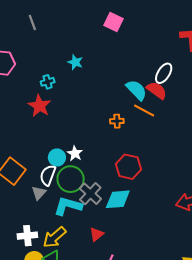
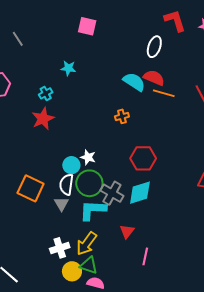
pink square: (114, 22) -> (87, 26), moved
white ellipse: (164, 73) -> (154, 47), moved
red star: (39, 106) -> (43, 119), turned 30
orange line: (144, 111) -> (164, 93), moved

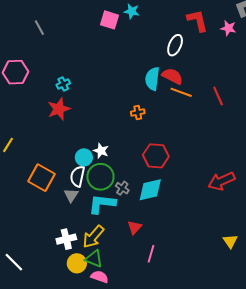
cyan star: (68, 68) -> (132, 11), moved
cyan semicircle: (134, 82) -> (152, 79), turned -120
gray cross: (112, 193) -> (122, 188), size x0.6

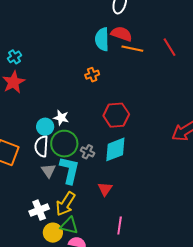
gray triangle: (71, 195) -> (48, 171), moved
cyan L-shape: (102, 204) -> (70, 170), turned 104
pink line: (151, 254) -> (120, 225), moved

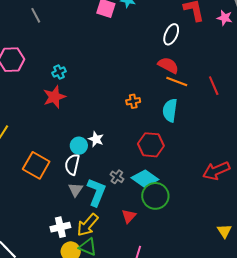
cyan semicircle: (102, 39) -> (170, 110), moved
green circle: (64, 144) -> (155, 196), moved
cyan diamond: (115, 149) -> (145, 179), turned 48

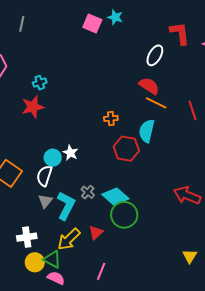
gray line: (36, 15) -> (22, 24), turned 35
red hexagon: (151, 145) -> (126, 149), moved
red arrow: (216, 171) -> (187, 195), turned 40
yellow arrow: (87, 225) -> (69, 239), moved

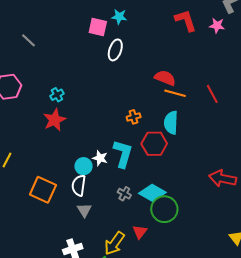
gray line: (22, 24) -> (29, 40), turned -49
white ellipse: (155, 55) -> (115, 50), moved
cyan L-shape: (66, 206) -> (123, 154), moved

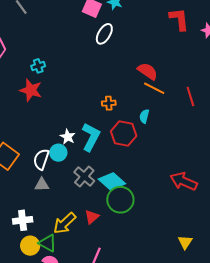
red star: (55, 120) -> (31, 90), turned 30
cyan semicircle: (171, 123) -> (144, 116), size x0.6
cyan circle: (84, 166) -> (58, 153), moved
gray cross: (124, 194) -> (84, 176), size x1.5
gray triangle: (84, 210) -> (42, 185), turned 49

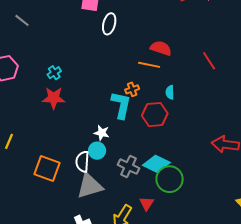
orange line: (154, 88) -> (149, 65), moved
cyan L-shape: (91, 137) -> (121, 105), moved
gray triangle: (42, 185) -> (90, 186), size x1.8

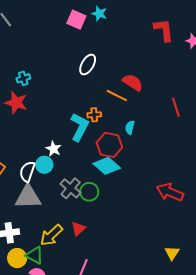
white ellipse: (109, 24) -> (88, 65), moved
cyan diamond: (156, 164) -> (107, 166), moved
green circle: (170, 179) -> (89, 192), moved, size x0.7

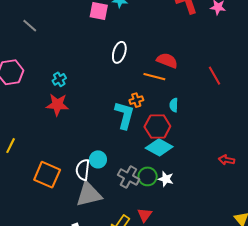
white star: (53, 149) -> (166, 179), moved
red arrow: (170, 192) -> (226, 160), size x0.6

